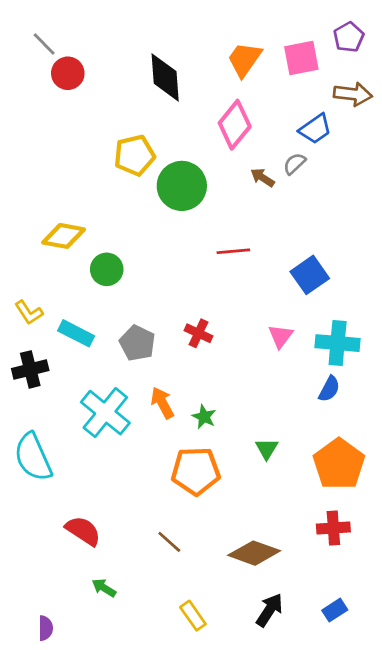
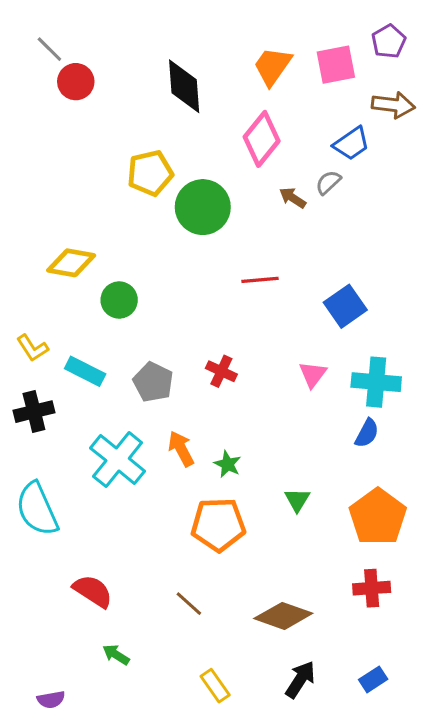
purple semicircle: (46, 628) -> (51, 700), turned 80

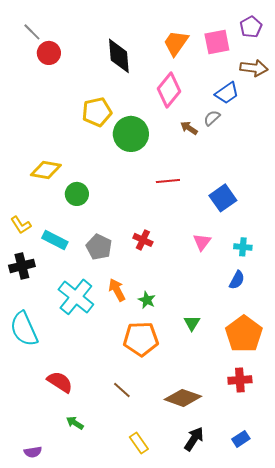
cyan cross: (376, 382) -> (243, 247), size x0.6

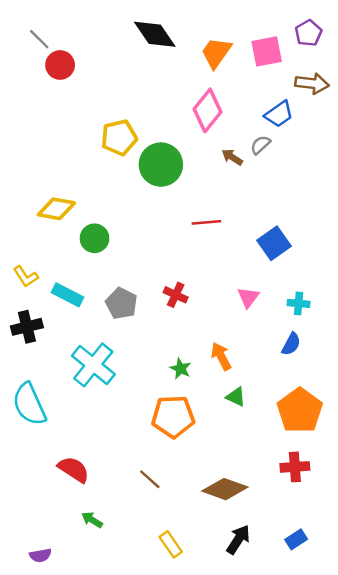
black diamond: (119, 56) -> (155, 34), moved, turned -30
orange arrow: (117, 290) -> (221, 356), moved
green triangle: (192, 323) -> (236, 397), turned -36

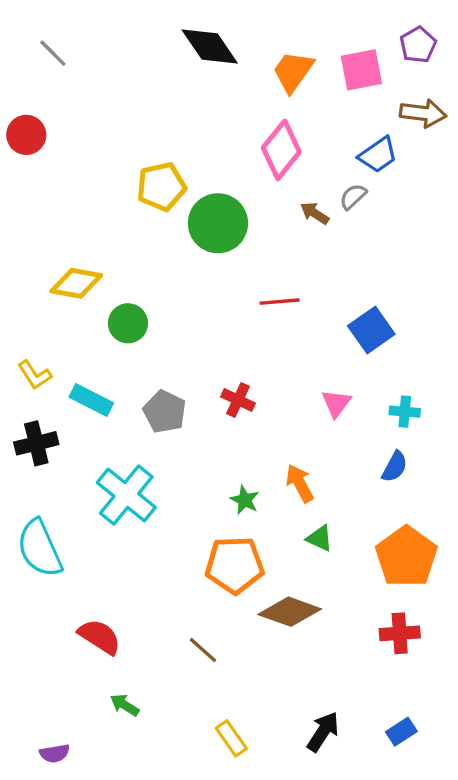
red circle: (60, 65) -> (26, 135), moved
brown diamond: (225, 489) -> (290, 612), moved

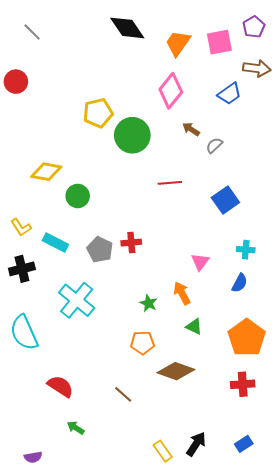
gray semicircle: (353, 197) -> (214, 145), moved
red cross: (238, 400) -> (131, 243), moved, turned -30
pink triangle: (336, 403) -> (200, 262), moved
orange pentagon: (235, 565) -> (142, 343), size x0.7
yellow rectangle: (231, 738) -> (163, 451), moved

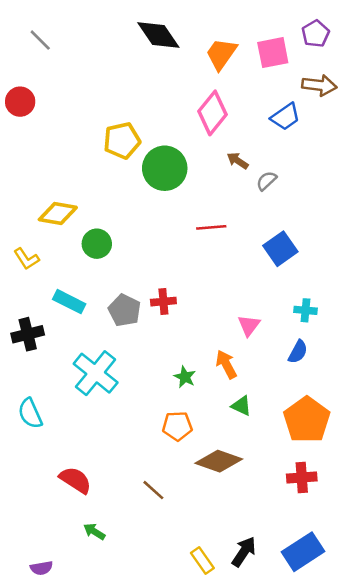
yellow L-shape: (21, 227) -> (26, 259), moved
cyan semicircle: (24, 333) -> (30, 413), size x0.7
blue rectangle: (244, 444) -> (303, 552), size x1.8

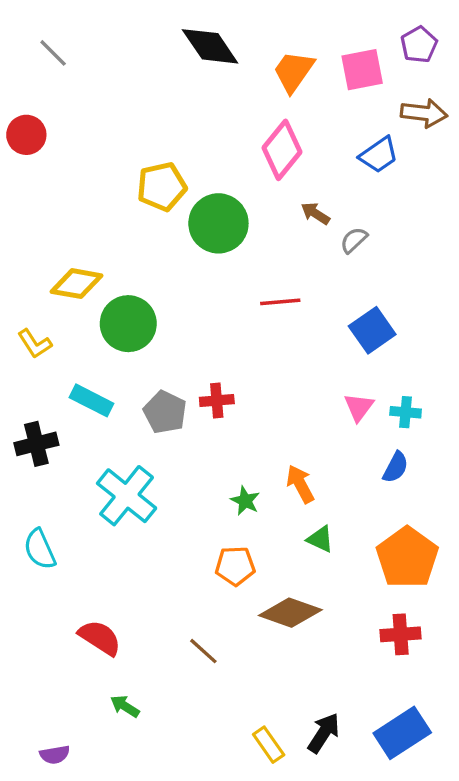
green circle: (97, 244) -> (128, 324), size x1.4
pink triangle: (249, 325) -> (359, 407), moved

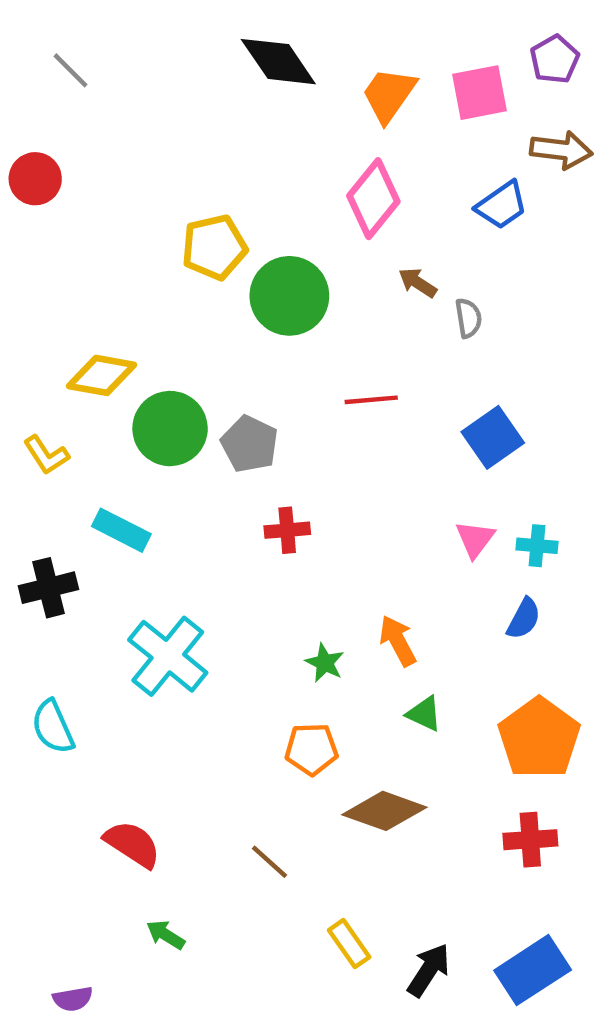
gray semicircle: (354, 240) -> (468, 318), turned 124
gray pentagon: (165, 412) -> (250, 444), moved
yellow rectangle: (269, 745) -> (349, 944), moved

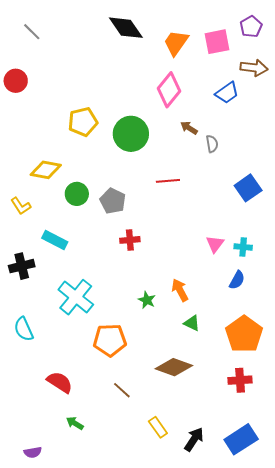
yellow pentagon: (214, 247) -> (83, 122), moved
green circle: (170, 429) -> (77, 194), size x0.7
blue square: (493, 437) -> (248, 188), moved
orange pentagon: (311, 749) -> (110, 340), moved, size x1.4

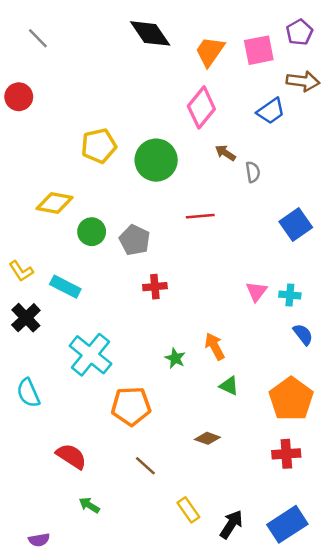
yellow L-shape: (21, 206) -> (21, 271), moved
black cross: (22, 266) -> (26, 318), turned -30
blue semicircle: (237, 280) -> (303, 334), moved, turned -66
brown diamond: (174, 367) -> (207, 438), size x0.6

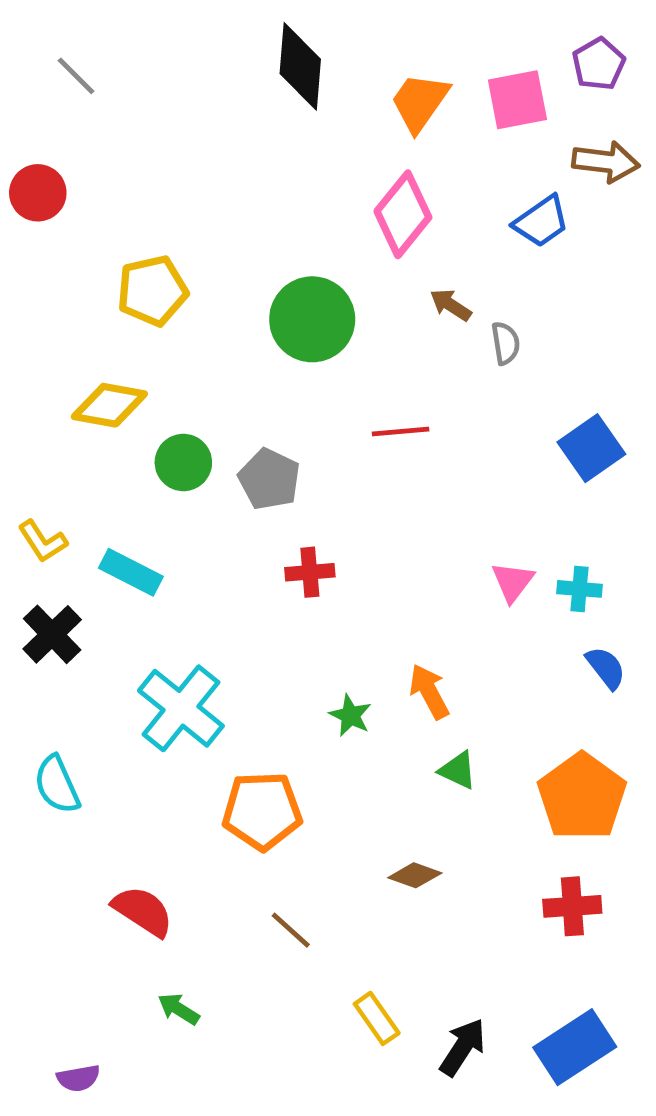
black diamond: (150, 33) -> (300, 66), turned 39
yellow pentagon: (99, 146) -> (152, 291), moved

